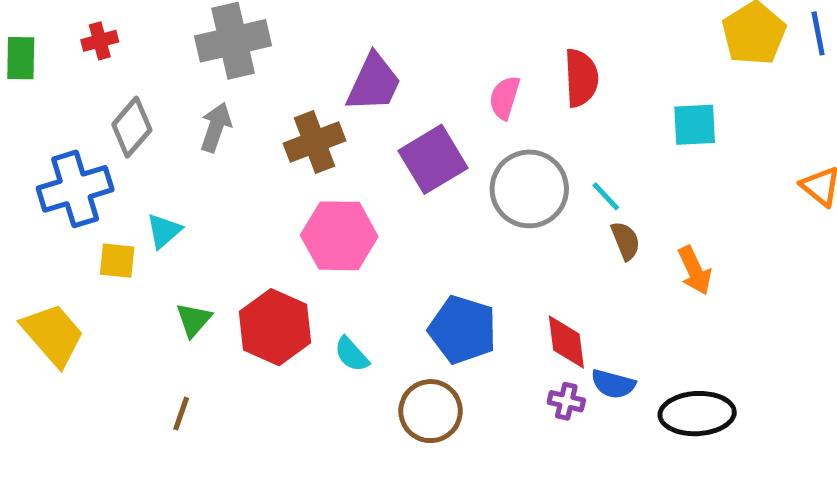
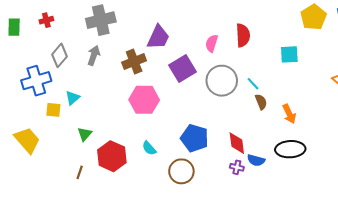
red hexagon: (275, 327) -> (112, 156), moved
black ellipse: (697, 414) -> (290, 149), moved

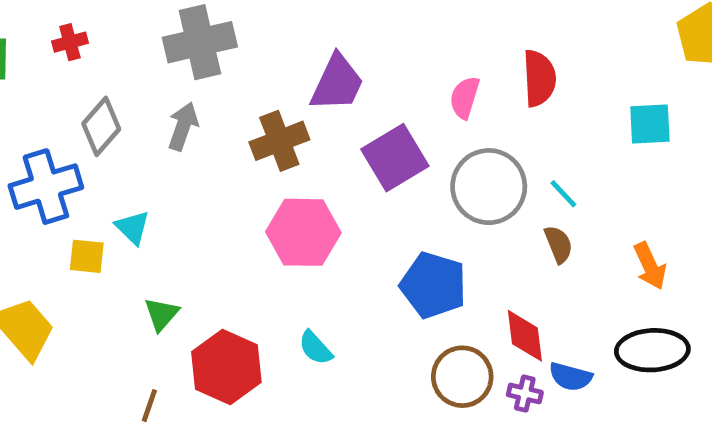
cyan triangle: (73, 98) -> (133, 227), turned -35
brown semicircle: (261, 102) -> (558, 244), moved
blue pentagon: (195, 138) -> (433, 285), moved
brown circle: (181, 171) -> (462, 377), moved

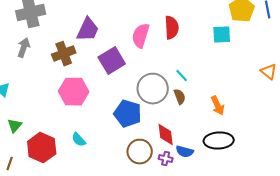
pink semicircle: (465, 98) -> (141, 36), size x1.4
cyan square: (650, 124) -> (222, 35), moved
gray circle: (489, 187) -> (153, 89), moved

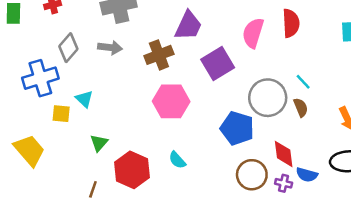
gray arrow: (24, 48) -> (110, 48), turned 78

